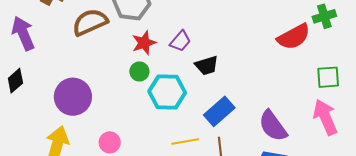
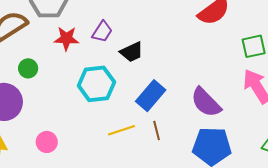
red star: (144, 43) -> (66, 39), turned 30
green circle: (139, 71) -> (28, 68), moved

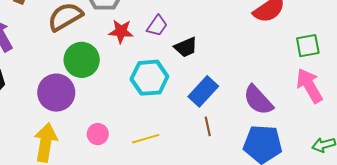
green circle: (28, 68) -> (82, 60), size x1.8
yellow line: (121, 130) -> (146, 139), moved

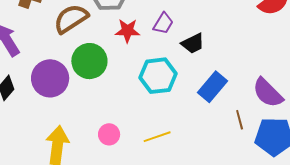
purple circle: (56, 93) -> (50, 78), moved
brown line: (208, 126) -> (240, 120), moved

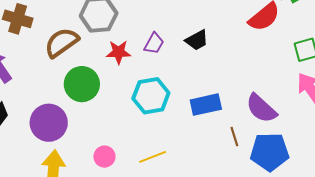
black trapezoid: (193, 43) -> (197, 40), moved
purple circle: (50, 78) -> (49, 123), moved
blue rectangle: (212, 87) -> (206, 105), turned 40

